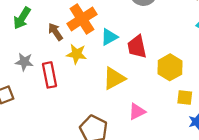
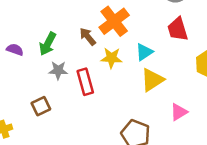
green arrow: (22, 18) -> (48, 44), moved
cyan triangle: (109, 37) -> (144, 52), moved
red trapezoid: (137, 47) -> (178, 29), moved

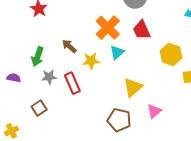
orange cross: (114, 21) -> (108, 28), moved
purple semicircle: (15, 50) -> (14, 78), moved
yellow triangle: (152, 80) -> (133, 87), moved
pink triangle: (179, 112) -> (154, 111), moved

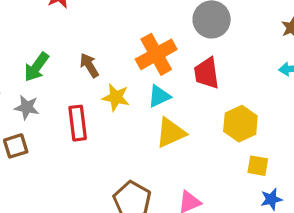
gray star: (49, 77) -> (27, 107), moved
yellow triangle: (133, 87) -> (171, 133), moved

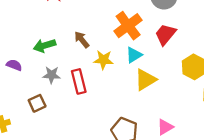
green arrow: (36, 67) -> (44, 46), turned 45
red trapezoid: (207, 73) -> (165, 34), turned 55
gray star: (27, 107) -> (52, 75), moved

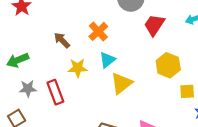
orange cross: (128, 26) -> (98, 31), size x0.7
red trapezoid: (165, 34) -> (154, 25), moved
brown arrow: (82, 40) -> (62, 40), moved

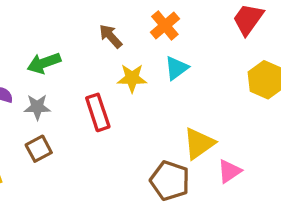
yellow triangle: (121, 83) -> (199, 143), moved
gray star: (28, 89) -> (37, 107), moved

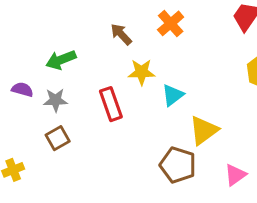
cyan triangle: (176, 68) -> (173, 95), moved
pink triangle: (229, 171) -> (235, 175), moved

